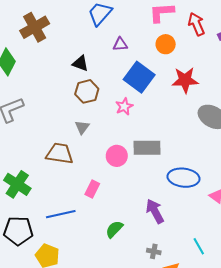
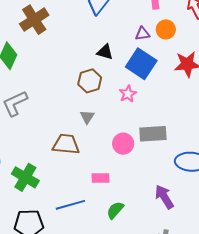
purple triangle: (120, 44) -> (142, 34), moved
black triangle: (80, 63) -> (105, 52), moved
pink rectangle: (92, 189) -> (100, 178), turned 66
green semicircle: (114, 229) -> (115, 210), moved

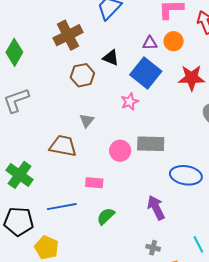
brown cross: (34, 20) -> (68, 35), moved
brown hexagon: (90, 81) -> (82, 75), moved

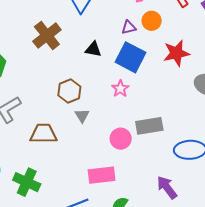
brown hexagon: (82, 75) -> (69, 91), moved
brown trapezoid: (63, 146) -> (43, 134), moved
pink rectangle: (94, 183) -> (102, 175), size x1.5

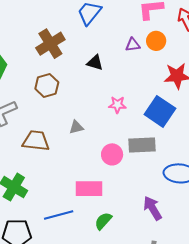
blue square: (131, 57) -> (160, 111), moved
pink star: (120, 89) -> (117, 105), turned 30
brown hexagon: (69, 91) -> (47, 86), moved
gray triangle: (82, 116) -> (76, 127), turned 42

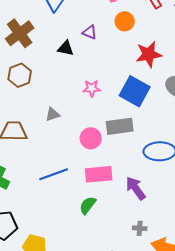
purple triangle: (133, 45) -> (90, 32), moved, turned 35
pink rectangle: (89, 189) -> (99, 174), moved
blue line: (59, 215) -> (54, 174), moved

